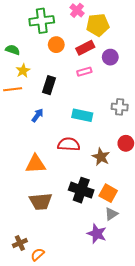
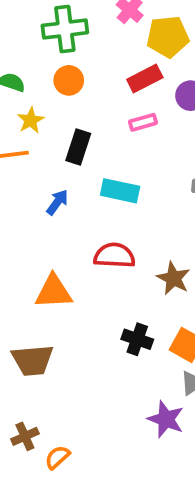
orange circle: (56, 45) -> (69, 80), moved
cyan rectangle: (82, 115) -> (120, 191), moved
black cross: (81, 190) -> (137, 339), size x0.7
brown trapezoid: (41, 201) -> (33, 360), moved

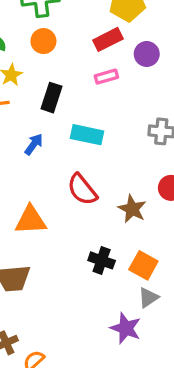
red semicircle: (114, 256) -> (82, 190), turned -132

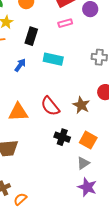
red semicircle: (82, 190) -> (50, 106), moved
gray triangle: (148, 298) -> (83, 163), moved
purple star: (126, 328) -> (87, 187), moved

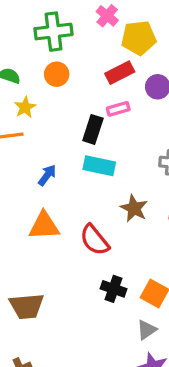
black rectangle: (31, 36) -> (93, 129), moved
brown star: (81, 105) -> (134, 208), moved
orange triangle: (18, 112) -> (44, 226), moved

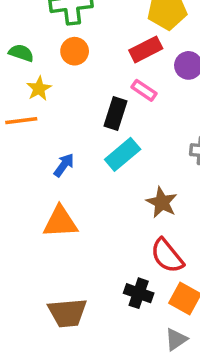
pink rectangle: (118, 109) -> (144, 90), turned 50
cyan rectangle: (99, 166) -> (123, 154), turned -52
red semicircle: (95, 240) -> (167, 256), moved
brown trapezoid: (27, 306) -> (67, 313), moved

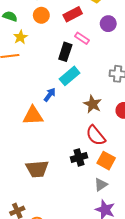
red rectangle: (146, 49) -> (73, 14), moved
blue arrow: (64, 165) -> (50, 95), moved
black cross: (139, 293) -> (79, 157), turned -35

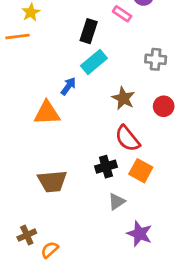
pink rectangle: (82, 38) -> (122, 14), moved
gray triangle: (101, 185) -> (117, 202), moved

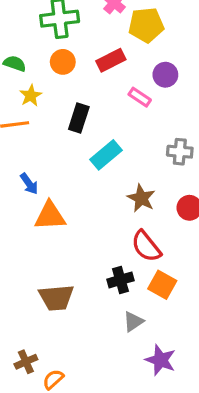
black rectangle: (89, 31) -> (79, 118), moved
blue arrow: (68, 86) -> (29, 184), moved, turned 108

